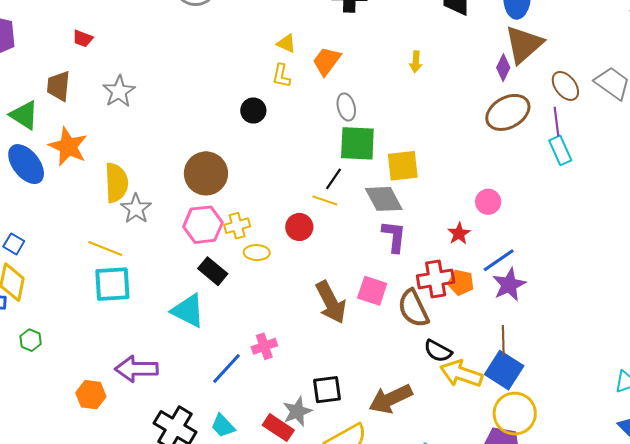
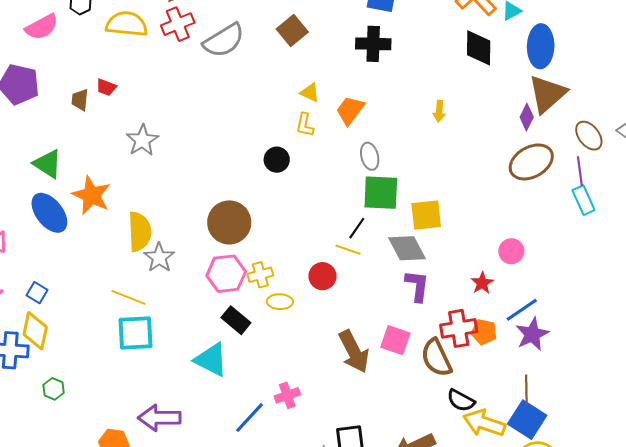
brown trapezoid: (59, 86) -> (80, 100), moved, size x0.7

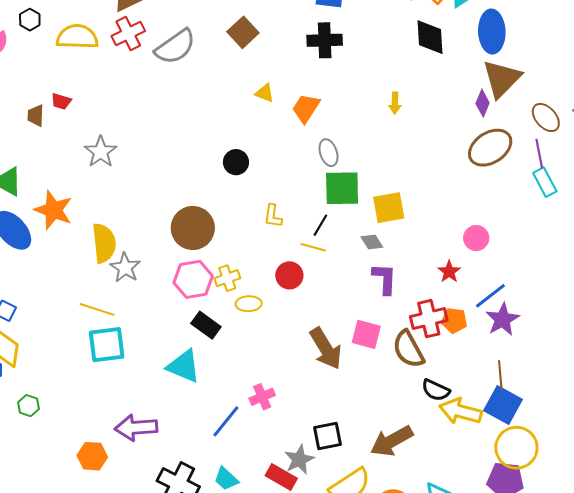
yellow L-shape: (305, 125) -> (273, 216), moved
gray diamond: (407, 248) -> (372, 242), size x0.6

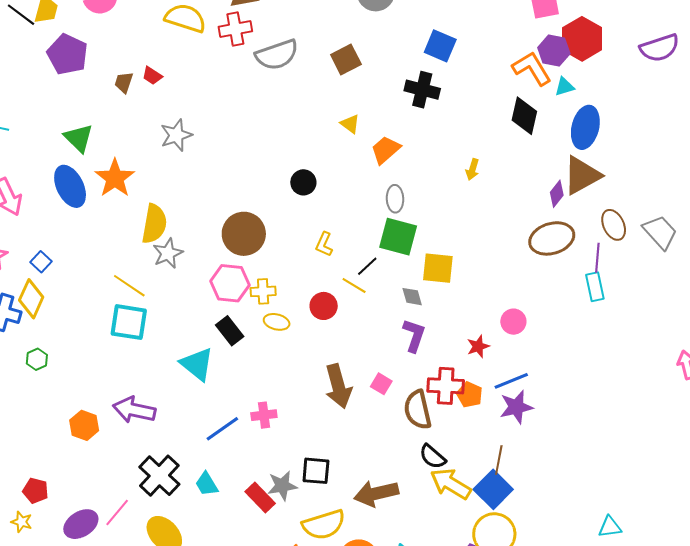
pink square: (366, 334) -> (381, 384), size x0.7

